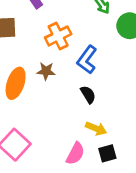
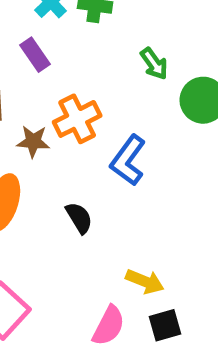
brown star: (46, 71) -> (33, 141), moved
black semicircle: (88, 94) -> (79, 218), moved

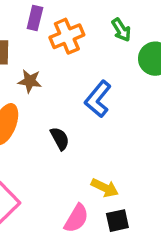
purple rectangle: (35, 55) -> (35, 18), turned 45
orange cross: (77, 119) -> (67, 36), moved

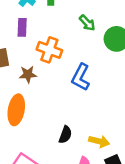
orange cross: (67, 36) -> (49, 50), moved, turned -35
black semicircle: (60, 139) -> (65, 135), moved, turned 60

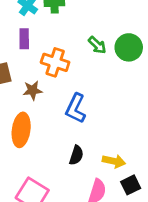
green arrow: (87, 23) -> (97, 45), moved
blue L-shape: (81, 77) -> (76, 108), moved

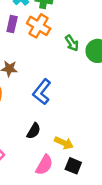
orange cross: (55, 62) -> (39, 26), moved
black square: (131, 185) -> (73, 166), turned 35

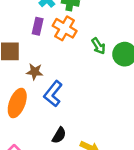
blue L-shape: (42, 92) -> (53, 94), moved

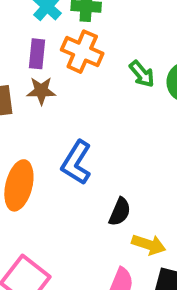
brown star: (35, 72) -> (41, 91), moved
black semicircle: (59, 135) -> (120, 212), moved

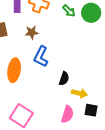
brown star: (41, 91) -> (32, 32), moved

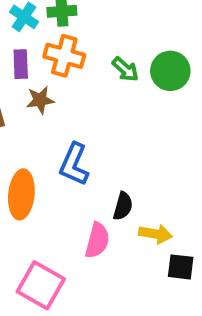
brown star: (32, 32) -> (40, 100), moved
pink semicircle: (67, 114) -> (97, 240), moved

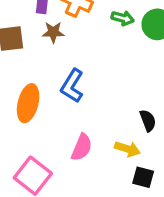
green arrow: (125, 69) -> (123, 18), turned -35
black semicircle: (123, 206) -> (148, 121), moved, turned -45

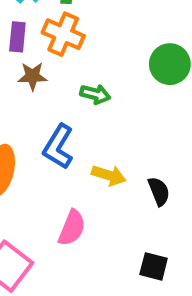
green arrow: (123, 18) -> (95, 94), moved
yellow arrow: (127, 149) -> (109, 175), moved

